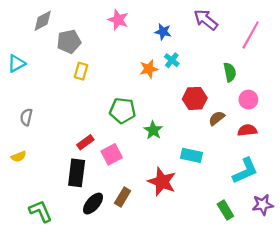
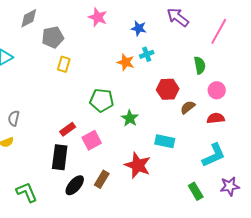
cyan cross: (172, 60) -> (147, 54), turned 32
orange star: (149, 69) -> (126, 62), turned 30
gray semicircle: (26, 117) -> (14, 118), moved

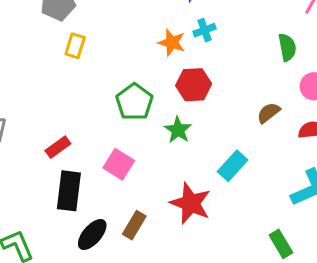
red hexagon: (168, 89) -> (194, 85), moved
green pentagon: (102, 100) -> (134, 102), turned 30
red rectangle: (68, 129) -> (58, 147), moved
pink square: (92, 140) -> (119, 164), turned -30
cyan rectangle: (165, 141) -> (233, 166), turned -60

